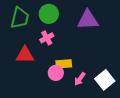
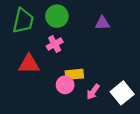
purple triangle: (88, 20) -> (102, 23), size x0.6

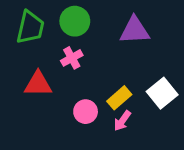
purple triangle: (102, 23) -> (135, 30), size x1.5
yellow rectangle: (74, 74) -> (119, 98), moved, turned -36
white square: (122, 93) -> (162, 93), moved

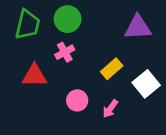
purple triangle: (135, 30) -> (138, 27), moved
yellow rectangle: (119, 98) -> (112, 69), moved

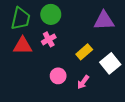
red triangle: (34, 76) -> (23, 46), moved

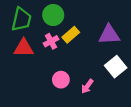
purple triangle: (104, 21) -> (109, 35), moved
yellow rectangle: (84, 52) -> (71, 35), moved

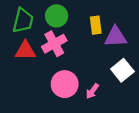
yellow rectangle: (71, 35) -> (96, 25), moved, turned -56
pink cross: (51, 41) -> (54, 44), size x1.5
pink circle: (61, 80) -> (65, 84), size x1.5

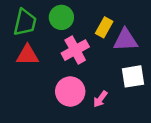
yellow rectangle: (96, 25) -> (104, 27), turned 36
pink cross: (54, 44) -> (75, 50), moved
white square: (122, 70) -> (133, 76), turned 30

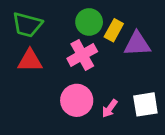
green circle: (61, 17) -> (89, 22), moved
green trapezoid: (25, 22) -> (27, 25), turned 92
white square: (133, 76) -> (145, 104), moved

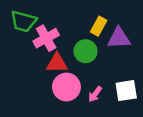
green circle: (89, 22) -> (86, 51), moved
pink cross: (82, 55) -> (46, 38), moved
red triangle: (30, 60) -> (57, 63), moved

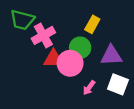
purple triangle: (119, 38) -> (111, 55), moved
pink circle: (66, 87) -> (70, 63), moved
white square: (126, 91) -> (118, 84), turned 30

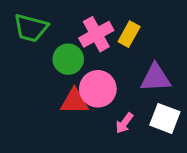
pink cross: (43, 35) -> (96, 34), moved
green circle: (80, 48) -> (68, 59), moved
red triangle: (53, 59) -> (74, 101), moved

